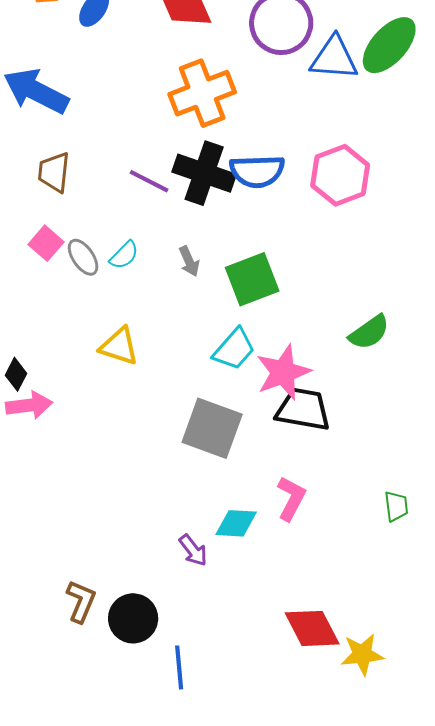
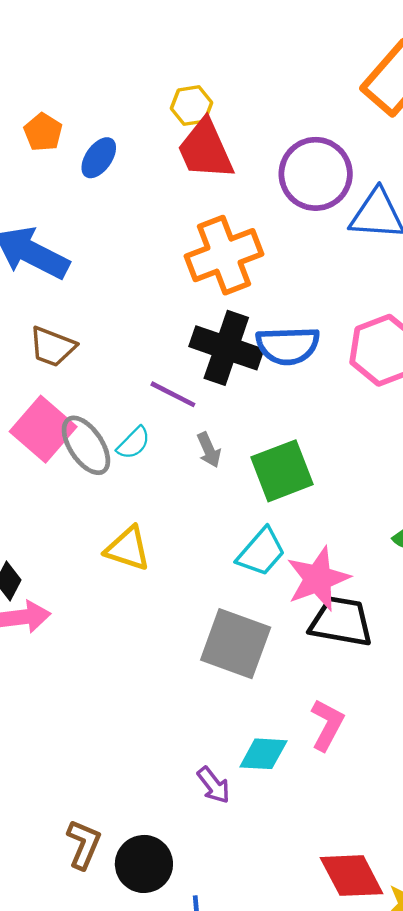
brown trapezoid: (54, 172) -> (52, 347), turned -75
purple line: (149, 181) -> (173, 394), moved
pink square: (46, 243) -> (43, 429), size x1.6
gray ellipse: (83, 257) -> (86, 445), size x1.4

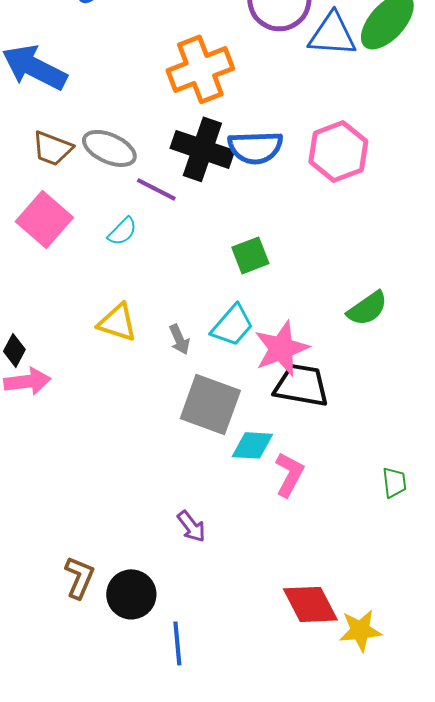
gray ellipse: (86, 445) -> (109, 148), moved, turned -32
gray arrow: (209, 450) -> (179, 339), moved
green square: (282, 471) -> (250, 255), size x0.7
cyan diamond: (263, 754) -> (252, 445), moved

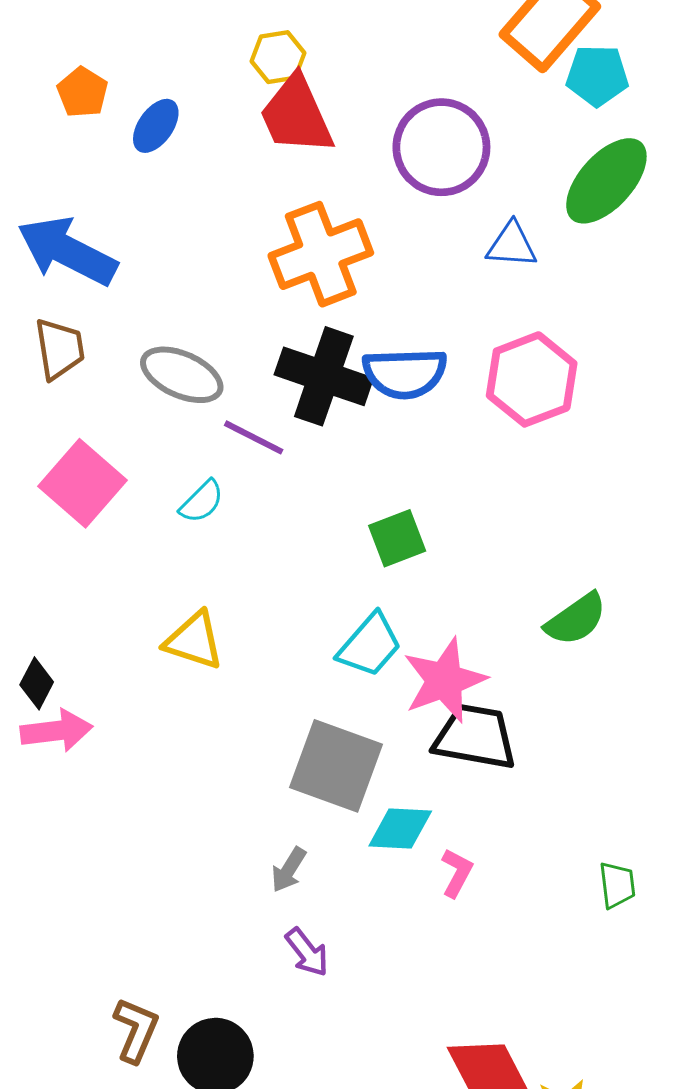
blue triangle: (332, 34) -> (512, 245), moved, size x0.7
brown trapezoid: (52, 148) -> (60, 349), moved, turned -120
gray arrow: (179, 339) -> (289, 870), moved, turned 56
pink L-shape: (289, 474) -> (457, 873), size x0.7

